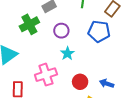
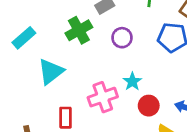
cyan star: (67, 53) -> (132, 82), moved

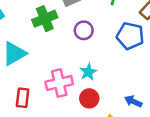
red circle: (149, 106) -> (89, 98), moved

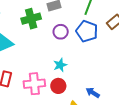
blue pentagon: (130, 36) -> (87, 31), moved
pink cross: (59, 83) -> (34, 84), moved

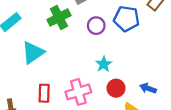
red circle: (58, 86) -> (116, 88), moved

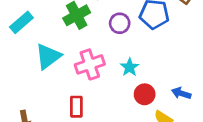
pink cross: (78, 92) -> (90, 64), moved
red rectangle: (44, 93) -> (76, 107), moved

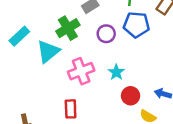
cyan triangle: (48, 56) -> (48, 51), moved

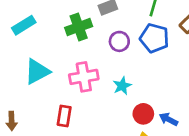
cyan triangle: (48, 51) -> (37, 72), moved
red circle: (131, 96) -> (143, 114), moved

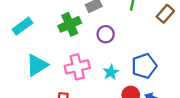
blue pentagon: (154, 38) -> (144, 66), moved, turned -30

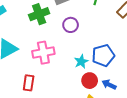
cyan star: (111, 72) -> (81, 62), moved

